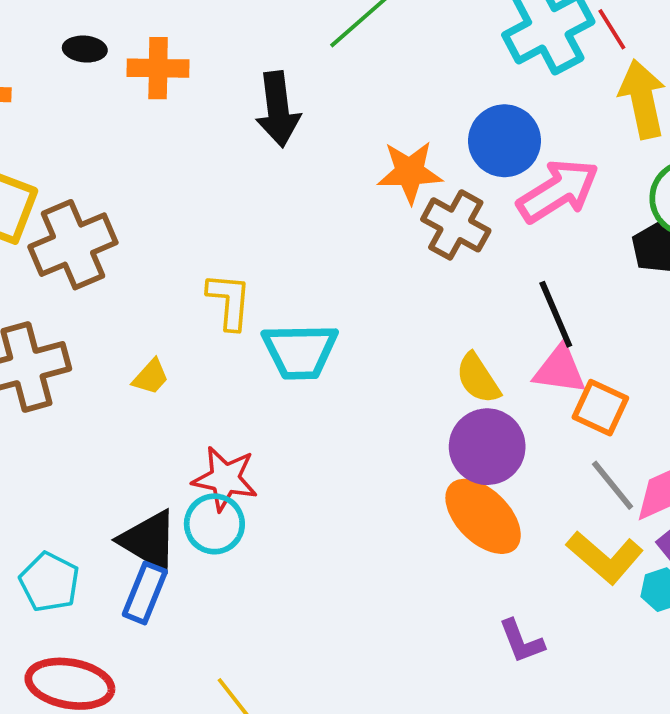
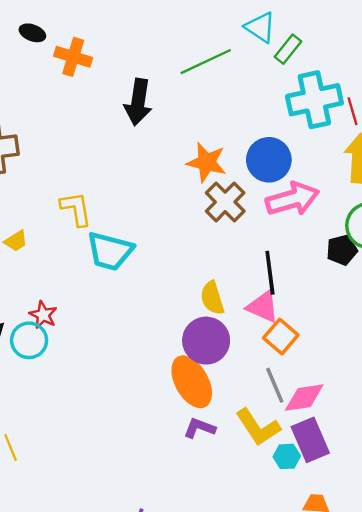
yellow L-shape: (229, 301) -> (76, 209), turned -30
red star: (225, 479) -> (43, 315), size x0.7
purple L-shape: (521, 641) -> (199, 428), moved, turned 116

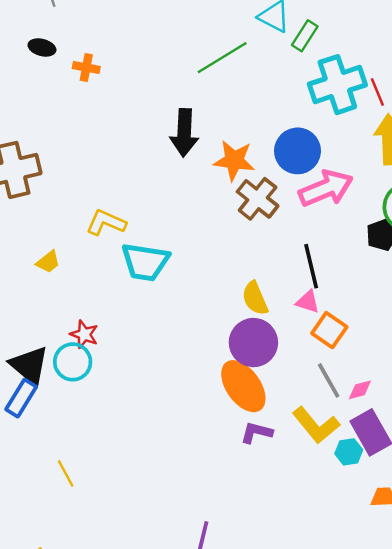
orange cross: (73, 57) -> (86, 67), size x0.7
black arrow: (138, 102) -> (184, 133), moved
yellow L-shape: (76, 209) -> (106, 223), turned -51
pink triangle: (263, 307) -> (308, 302), size x0.7
pink diamond: (304, 398) -> (360, 390), size x0.6

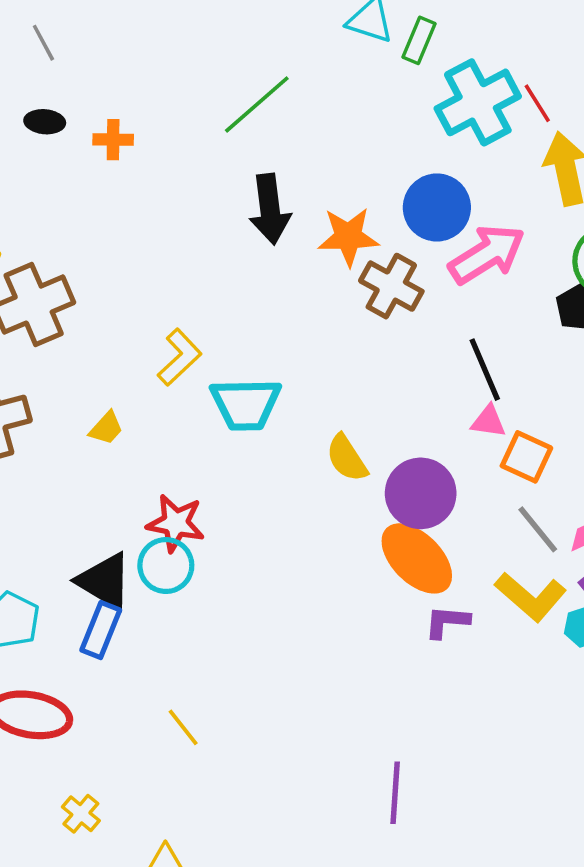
green line: (222, 58) -> (257, 104), moved
yellow L-shape: (106, 223) -> (180, 357), turned 123
yellow semicircle: (255, 298) -> (347, 458), moved
red star: (84, 334) -> (176, 523), size x1.4

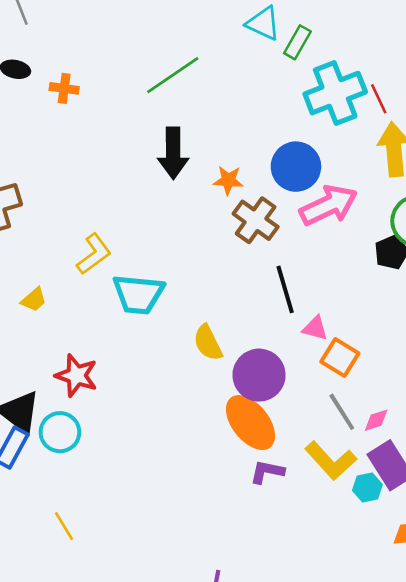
orange star: (348, 237) -> (228, 180), size x0.7
black line: (485, 370) -> (285, 289), moved
cyan circle: (166, 566) -> (60, 432), moved

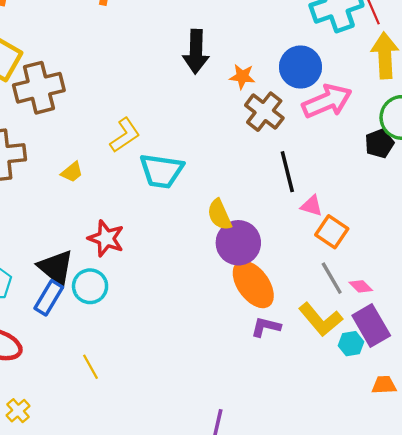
purple circle: (259, 375) -> (238, 243), moved
pink diamond: (376, 420) -> (361, 286), turned 60

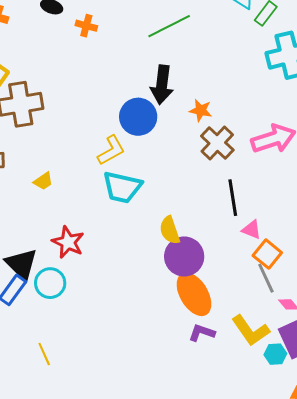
blue circle: (300, 67) -> (138, 117), moved
yellow L-shape: (125, 135) -> (111, 150), moved
gray line: (332, 278) -> (266, 278), moved

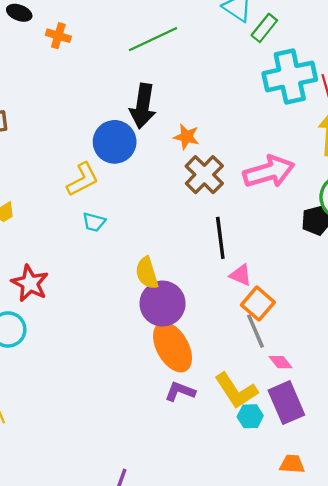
cyan trapezoid: (122, 187) -> (94, 222), size x0.5
cyan hexagon: (275, 354) -> (250, 416), moved

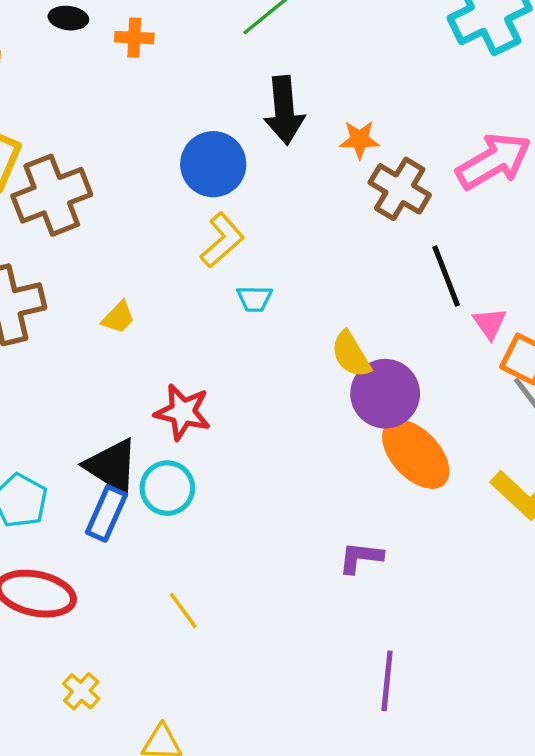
blue circle: (115, 142) -> (213, 164), moved
pink triangle: (241, 275) -> (490, 323), turned 45
purple L-shape: (180, 391) -> (361, 558), moved

